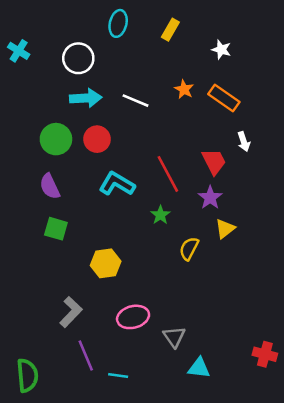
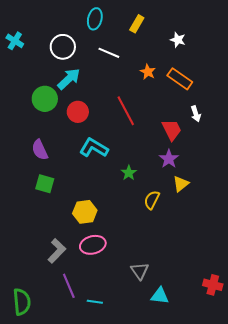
cyan arrow: (86, 98) -> (69, 79), turned -40
white line: (136, 101) -> (109, 53), moved
green circle: (56, 139) -> (45, 99), moved
red line: (168, 174) -> (126, 111), moved
pink ellipse: (133, 317) -> (93, 245), moved

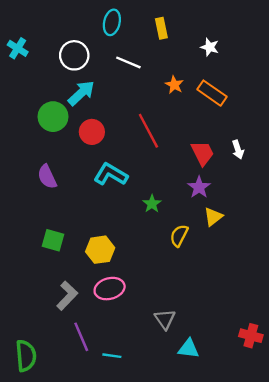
yellow rectangle: (137, 24) -> (161, 28), turned -42
white arrow: (196, 114) -> (238, 150), moved
green square: (45, 184) -> (53, 240), moved

